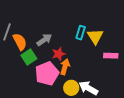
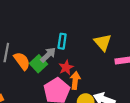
cyan rectangle: (81, 33) -> (62, 41), moved
green square: (29, 57) -> (38, 64), moved

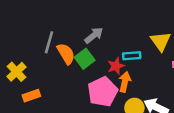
cyan rectangle: (62, 41) -> (132, 56), moved, turned 72
gray arrow: (48, 55) -> (94, 35), moved

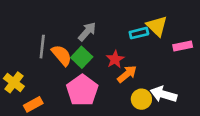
cyan rectangle: (132, 56) -> (139, 33), moved
orange arrow: (125, 82) -> (127, 74), turned 48
pink pentagon: (103, 92) -> (82, 90), moved

